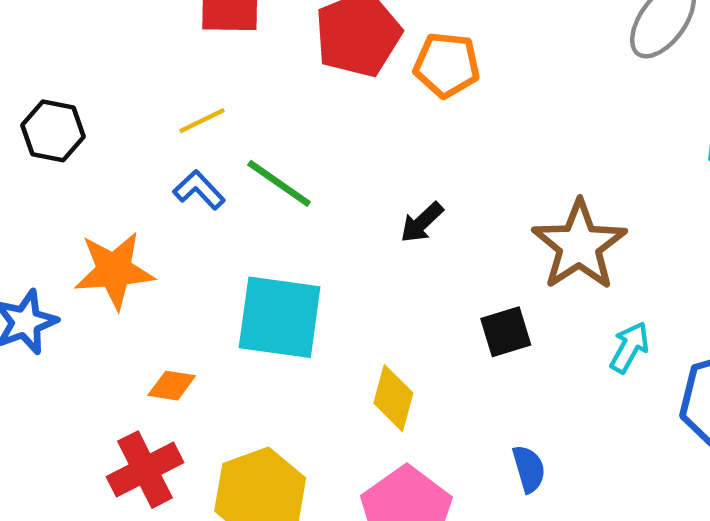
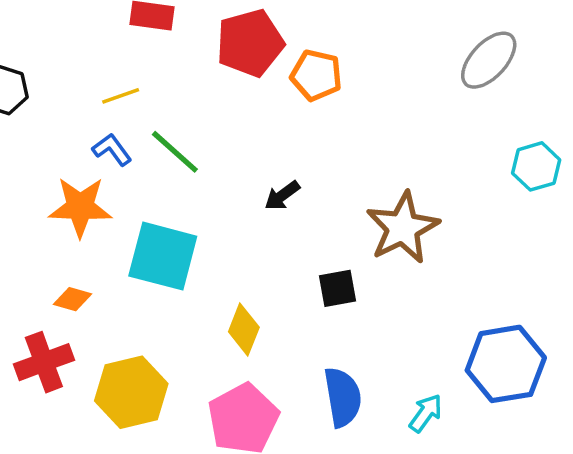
orange star: (114, 270) -> (80, 207), moved
cyan arrow: (629, 347) -> (426, 413), moved
blue semicircle: (529, 469) -> (343, 397), size x1.6

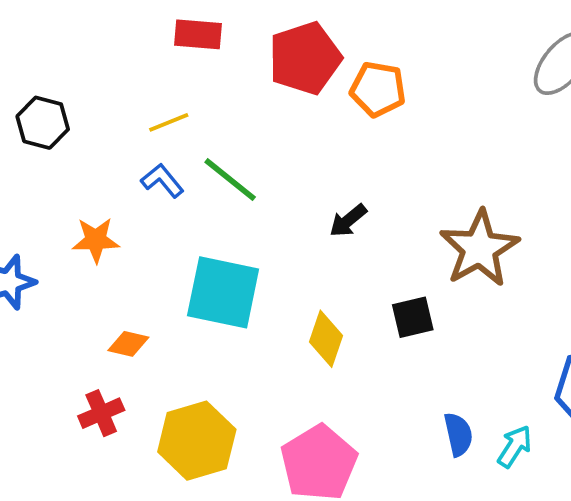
orange star: (80, 207) -> (96, 240), moved, size x0.7
yellow diamond: (244, 330) -> (326, 339), moved
red cross: (44, 362) -> (101, 413), size x0.7
blue semicircle: (343, 397) -> (458, 434), moved, size x0.7

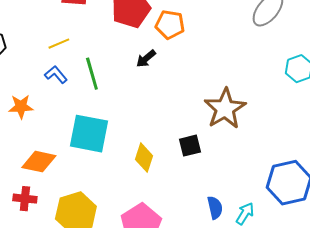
green line: (230, 180) -> (92, 74), turned 36
black arrow: (348, 221) -> (146, 59), moved
orange diamond: (128, 344) -> (39, 162), size x1.6
red cross: (101, 413) -> (25, 199), turned 30

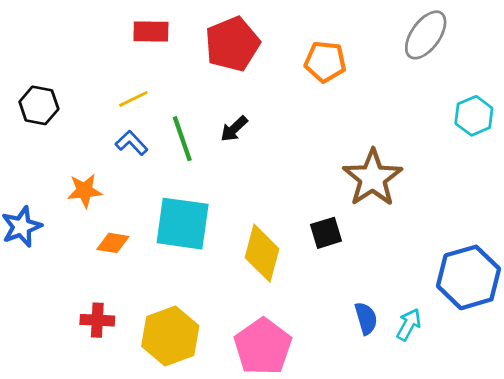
orange pentagon: (170, 25) -> (325, 62), moved
black arrow: (146, 59) -> (234, 129), moved
yellow diamond: (144, 158) -> (262, 253), size x1.4
orange diamond: (39, 162) -> (113, 243), moved, size x0.7

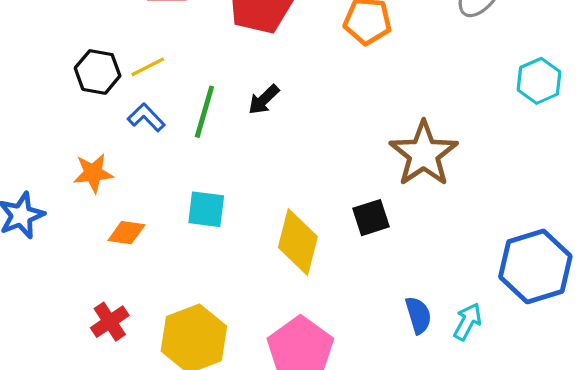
black hexagon: (39, 105) -> (98, 72), moved
green line: (182, 139) -> (204, 112), turned 36
cyan square: (183, 224) -> (206, 209), size x0.6
red cross: (97, 320) -> (110, 322), turned -36

